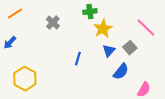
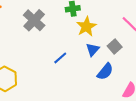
gray cross: (53, 23) -> (34, 20), size x1.5
blue line: (78, 59) -> (60, 58), turned 32

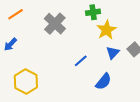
blue semicircle: (105, 72) -> (103, 82), moved

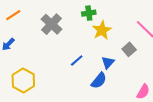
blue triangle: (113, 53) -> (108, 62), moved

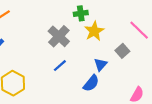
gray cross: (52, 24) -> (59, 36), moved
blue line: (77, 60) -> (60, 66), moved

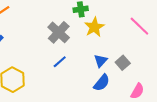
gray square: (122, 51) -> (123, 63), moved
blue semicircle: (91, 83) -> (102, 83), moved

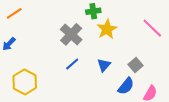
blue triangle: (101, 61) -> (104, 65), moved
blue semicircle: (102, 83) -> (126, 86), moved

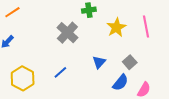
pink line: (152, 28) -> (146, 26), turned 35
yellow star: (107, 29) -> (116, 27), moved
blue line: (72, 64) -> (60, 72), moved

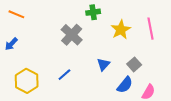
orange line: (12, 12) -> (16, 14), turned 56

